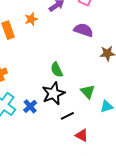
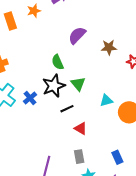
purple semicircle: (83, 30) -> (77, 35), moved, turned -66
green triangle: (88, 92) -> (78, 84), moved

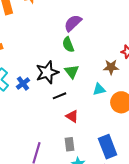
brown star: (109, 47) -> (111, 67), moved
green semicircle: (58, 62) -> (68, 45), moved
blue rectangle: (117, 157) -> (108, 147), size x1.6

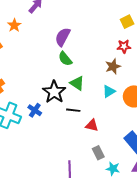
black line: (59, 96) -> (73, 110), turned 48

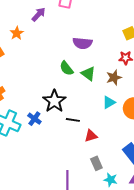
purple semicircle: (63, 37) -> (82, 43), moved, turned -114
green triangle: (77, 83) -> (88, 74), moved
red triangle: (92, 125) -> (91, 136), turned -32

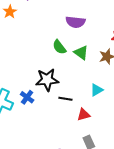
black star: (54, 101) -> (47, 80), turned 30
cyan triangle: (109, 102) -> (97, 90), moved

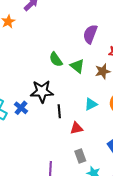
purple semicircle: (75, 22) -> (90, 34), moved, turned 102
black line: (65, 99) -> (59, 111), turned 72

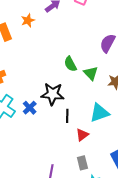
cyan triangle: (91, 104) -> (99, 113), size x1.5
red triangle: (76, 128) -> (82, 135), turned -32

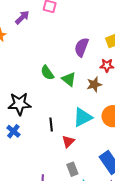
black star: (53, 94) -> (19, 104), moved
blue cross: (30, 108) -> (13, 131), moved

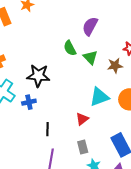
purple semicircle: (82, 47) -> (90, 26), moved
black line: (51, 125) -> (48, 129), moved
blue cross: (13, 131) -> (29, 102), turned 32

